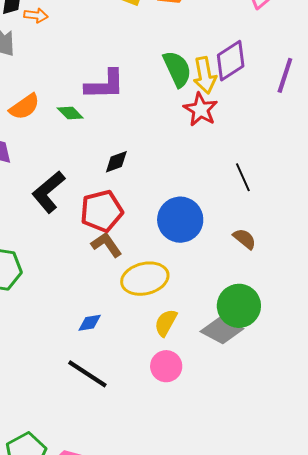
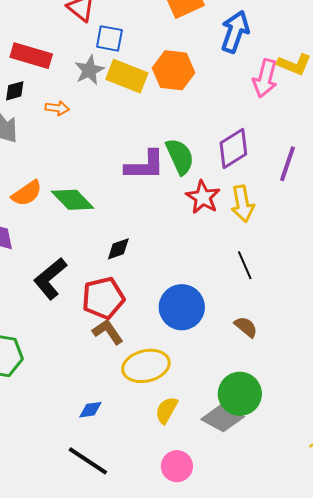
orange arrow: (36, 15) -> (57, 108), moved
yellow arrow: (205, 75) -> (243, 204), moved
purple L-shape: (105, 85) -> (145, 165), moved
green diamond: (70, 113) -> (73, 200), size x1.6
pink circle: (166, 366) -> (177, 466), moved

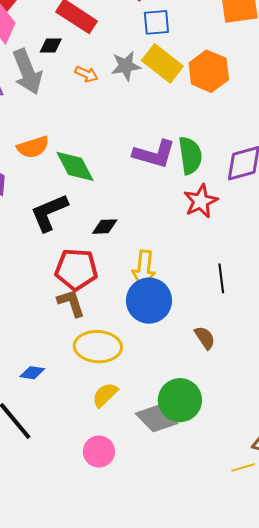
blue square: (109, 38) -> (156, 22), turned -32
gray star: (89, 70) -> (126, 66), moved
yellow arrow: (243, 204) -> (144, 269), moved
black L-shape: (50, 279) -> (49, 213), moved

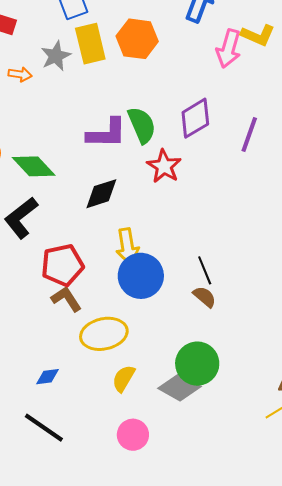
yellow rectangle: (162, 63) -> (90, 44), turned 54
black diamond: (105, 227) -> (101, 194), moved, size x1.4
black line: (221, 278) -> (205, 270), moved

